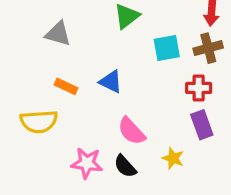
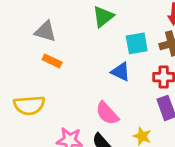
blue triangle: (111, 82) -> (121, 72), moved
orange rectangle: (66, 86) -> (52, 61), moved

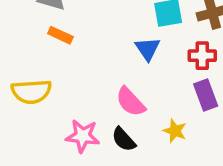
blue triangle: (121, 72) -> (148, 49), turned 30

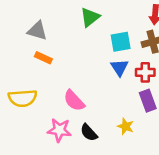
blue triangle: (148, 49) -> (119, 67), moved
pink semicircle: (130, 102) -> (74, 101), moved

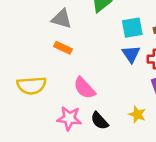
gray triangle: (37, 31) -> (62, 19), moved
orange rectangle: (43, 58) -> (63, 48), moved

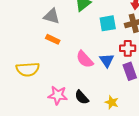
blue triangle: (131, 54) -> (107, 60), moved
pink semicircle: (84, 88) -> (85, 59), moved
yellow star: (137, 114) -> (112, 102), moved

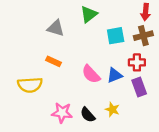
orange rectangle: (53, 39) -> (53, 61), moved
blue triangle: (107, 60) -> (114, 75), turned 42
yellow star: (112, 102) -> (112, 109), moved

